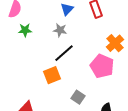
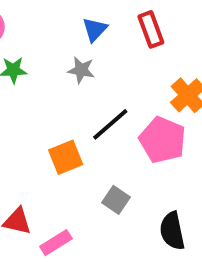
black line: (64, 53) -> (110, 124), moved

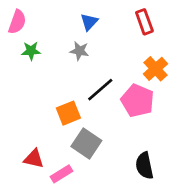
red rectangle: (151, 29) -> (144, 22), moved
gray square: (116, 200) -> (86, 143), moved, size x1.5

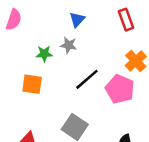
green star: (31, 51) -> (44, 54), moved
orange square: (68, 113) -> (32, 84), moved, turned 30

